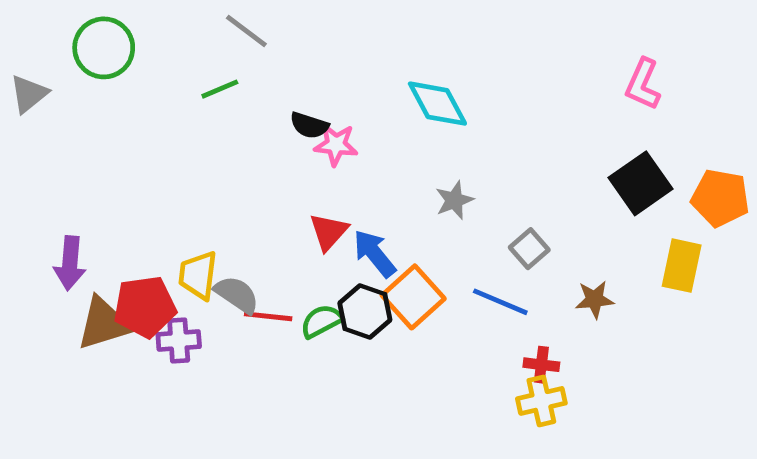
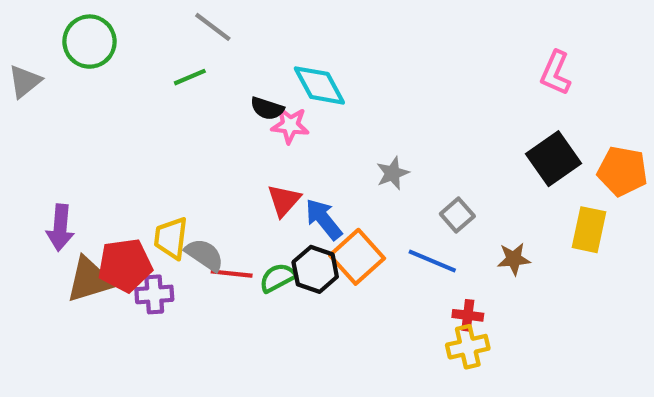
cyan diamond: (437, 104) -> (319, 85), moved

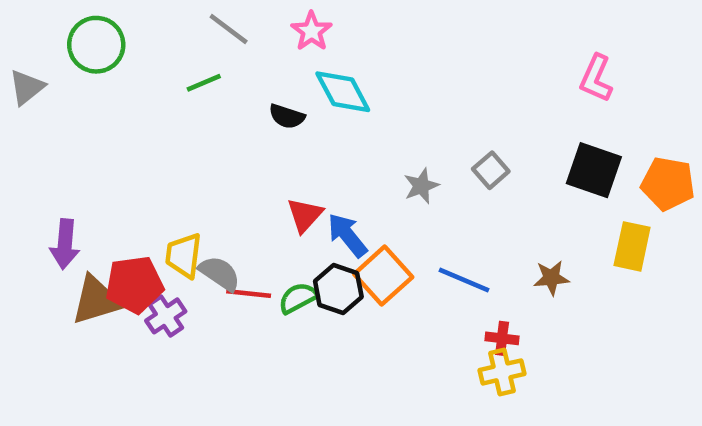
pink star: (290, 125) -> (311, 31), moved, turned 30
black square: (553, 159) -> (594, 170), turned -36
gray square: (457, 215) -> (491, 170), moved
purple cross: (154, 294) -> (166, 316), turned -30

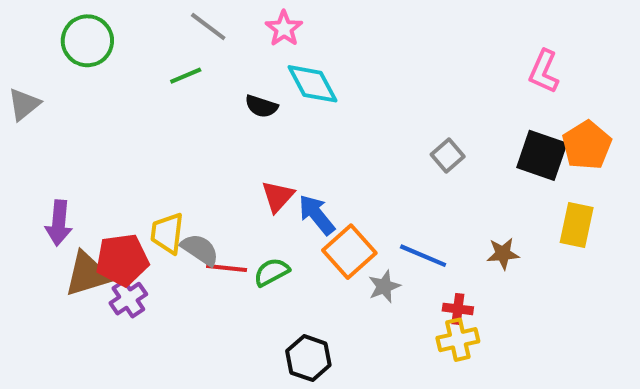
gray triangle: (27, 87) -> (24, 104), moved
orange pentagon: (668, 184) -> (587, 145), moved, turned 30
gray star: (421, 186) -> (384, 286), moved
black hexagon: (338, 289) -> (308, 358), moved
purple cross: (166, 316) -> (128, 299), moved

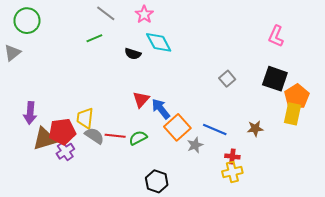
green circle: (87, 41) -> (27, 21), moved
orange pentagon: (587, 145) -> (297, 96), moved
gray semicircle: (200, 250) -> (94, 136), moved

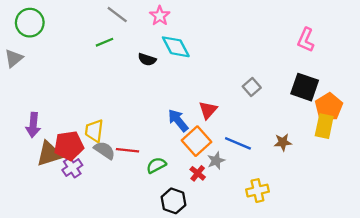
red triangle: (141, 99) -> (208, 110), moved
green semicircle: (138, 138) -> (156, 165), moved
red cross: (232, 157) -> (198, 173), moved, turned 32

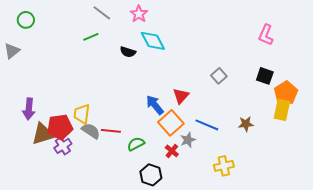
green circle: (30, 23) -> (26, 20), size x0.7
black square: (305, 87) -> (265, 76), size x0.7

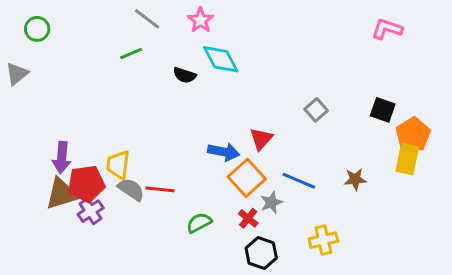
pink L-shape: (266, 35) -> (387, 29), moved, turned 85
blue arrow: (155, 105) -> (224, 152), turned 140
purple arrow: (29, 109) -> (62, 158), moved
green semicircle: (136, 144) -> (199, 223), moved
black hexagon: (151, 175) -> (261, 253), moved

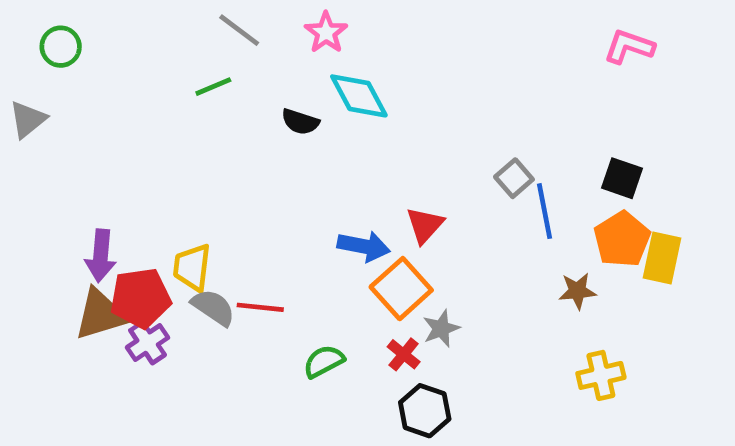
orange pentagon: (413, 134) -> (622, 239), moved
blue line: (299, 181) -> (545, 211), moved, turned 56
yellow cross: (323, 240) -> (601, 375), moved

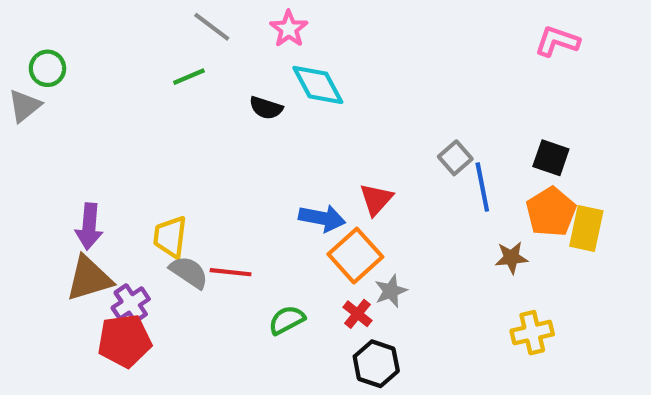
green circle: (61, 47) -> (47, 68), moved
red pentagon: (141, 298) -> (124, 341), moved

